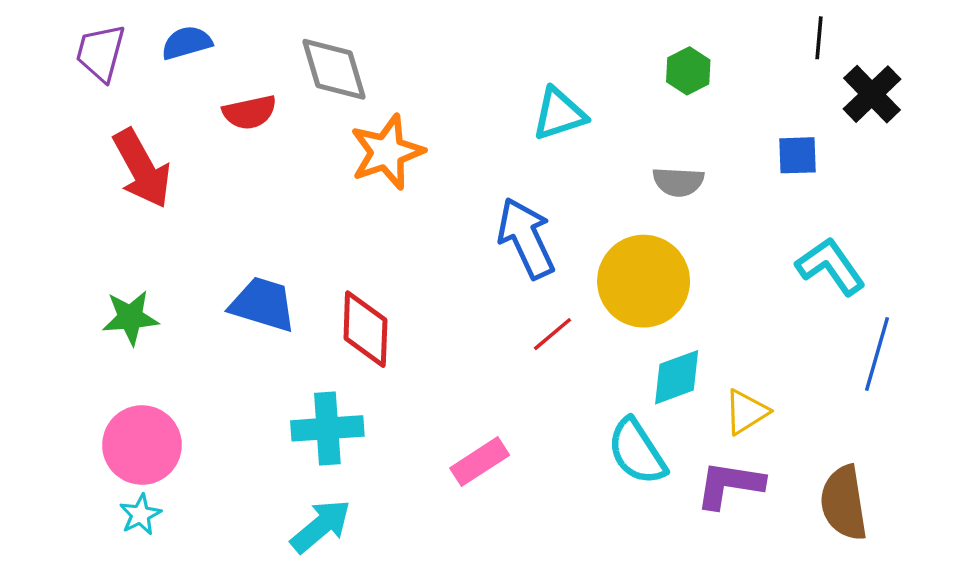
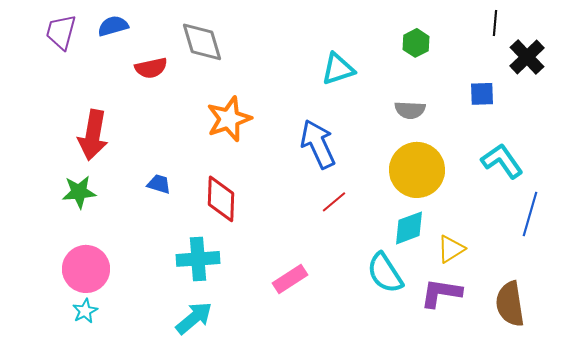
orange star: (387, 152) -> (229, 119), moved
red arrow: (142, 169) -> (93, 135), moved, turned 39
yellow circle: (644, 281) -> (417, 170), moved
blue trapezoid: (263, 304) -> (159, 184), size x0.6

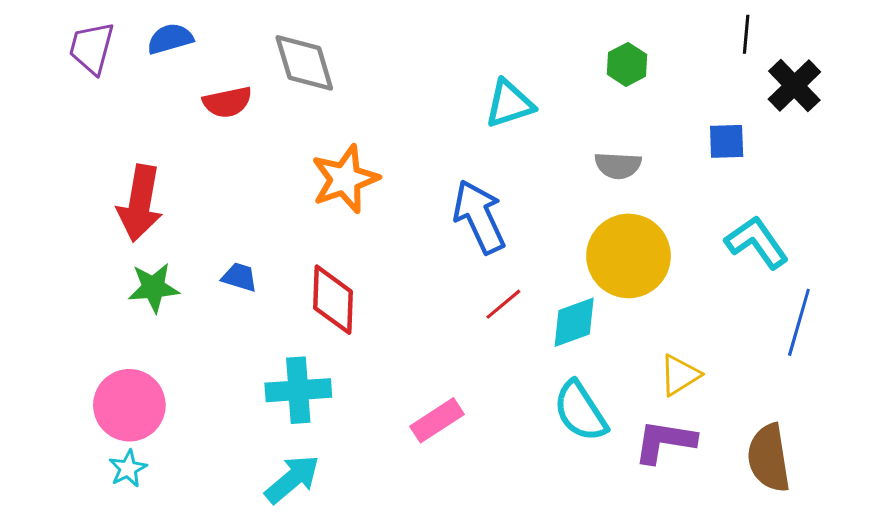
green star: (79, 192) -> (154, 288), moved
cyan diamond: (409, 228) -> (574, 322), moved

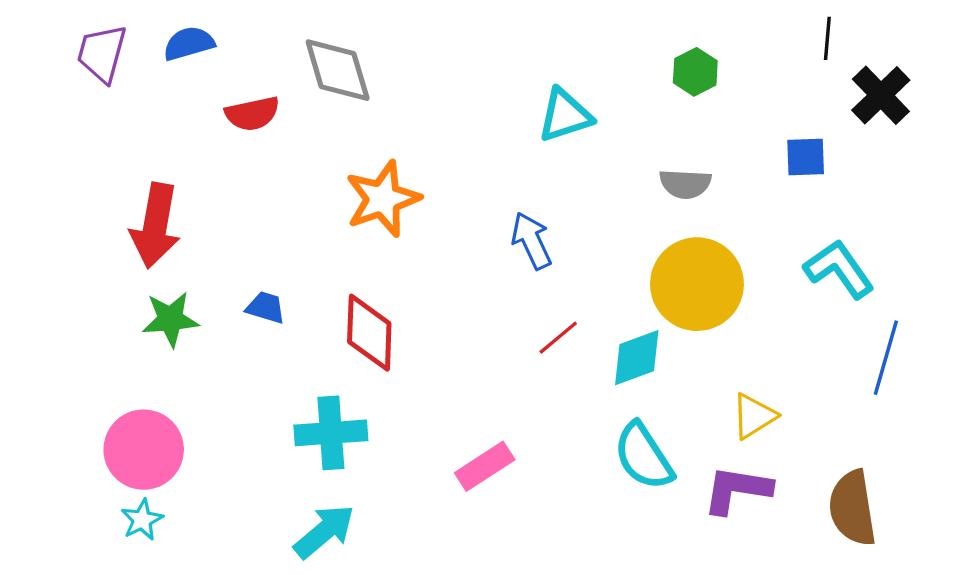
blue arrow: (479, 217) -> (531, 241), size x0.7

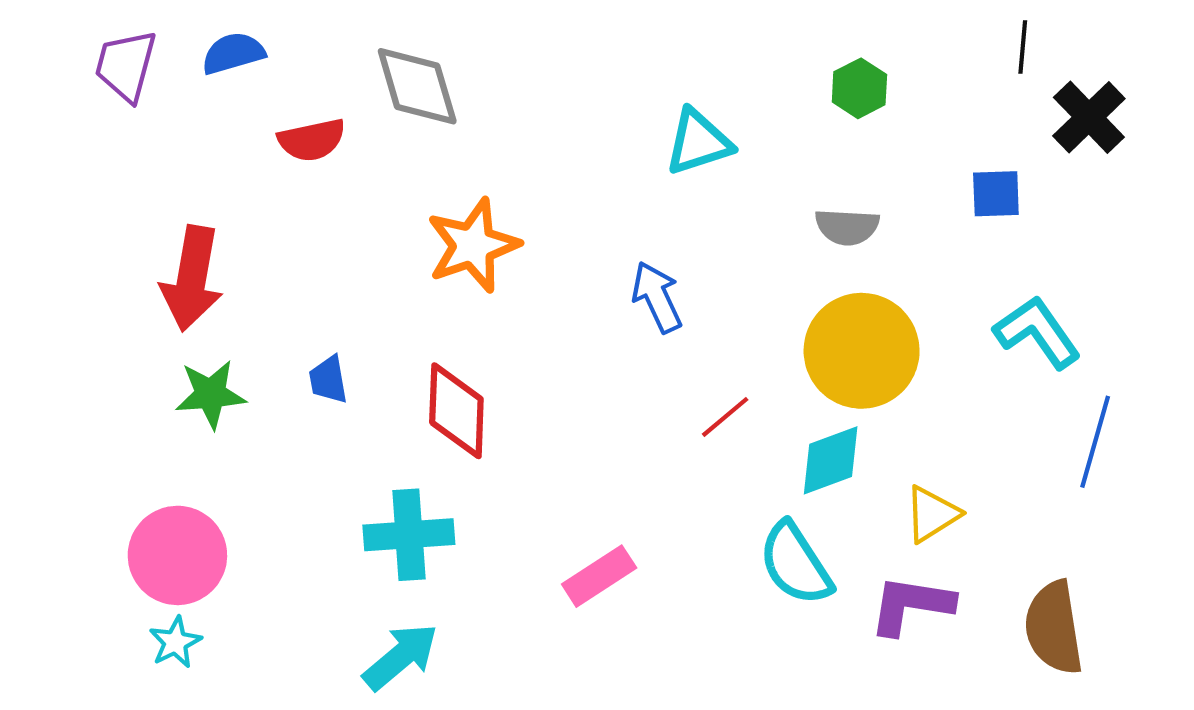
blue trapezoid: (266, 308) -> (328, 380), turned -117
red line: (558, 338) -> (725, 417), moved
cyan diamond: (637, 358) -> (831, 460), moved

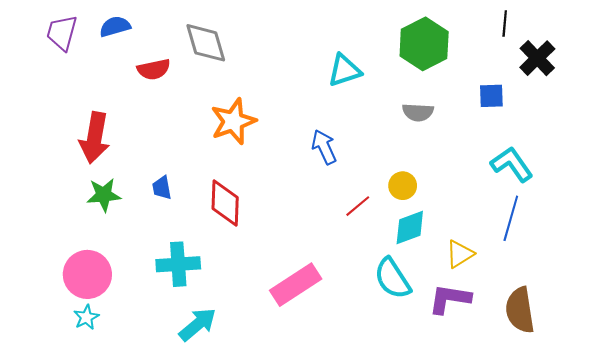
green hexagon: (859, 88) -> (424, 44), size x1.8
yellow circle: (862, 351) -> (403, 186), moved, size x0.5
blue line: (1095, 442) -> (511, 218), moved
cyan cross: (409, 535) -> (178, 264), moved
pink rectangle: (599, 576) -> (296, 285), size x1.4

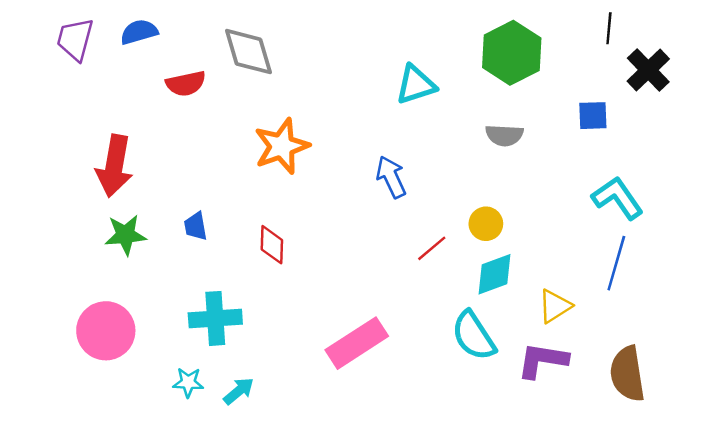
red diamond: (225, 203) -> (272, 245), size x0.7
cyan star: (86, 317) -> (188, 382), moved, turned 30
cyan arrow: (198, 324) -> (239, 391), size x0.7

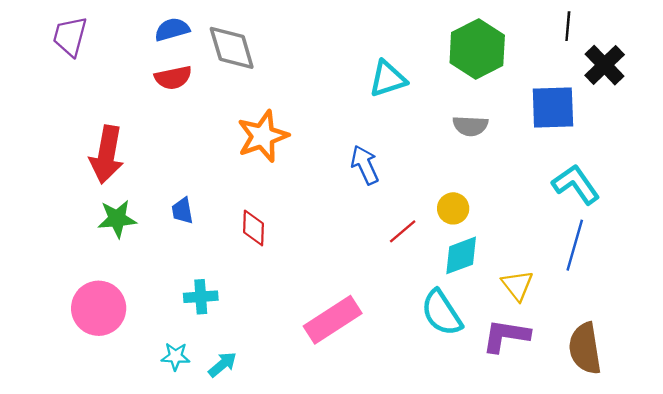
blue semicircle: (139, 32) -> (172, 29), moved
blue square: (593, 116) -> (553, 107), size x1.6
yellow triangle: (555, 306) -> (517, 285), turned -36
cyan cross: (215, 318) -> (201, 297), size x0.7

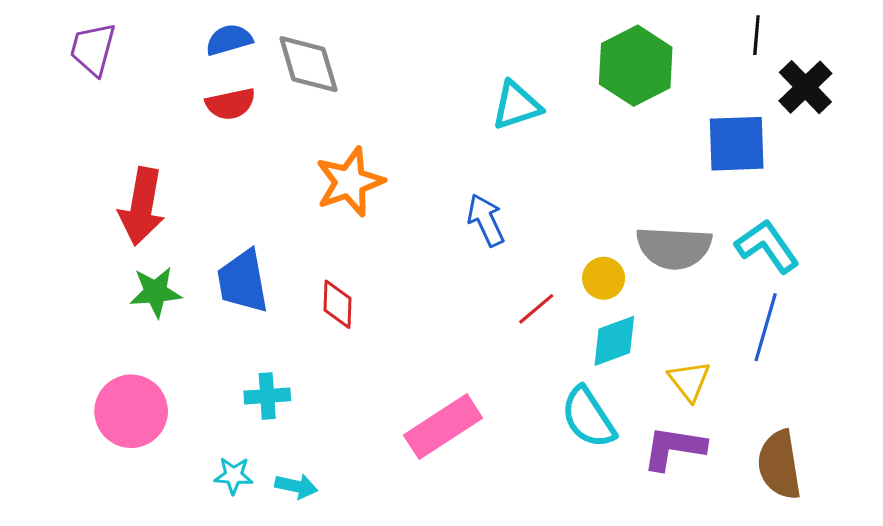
gray semicircle: (470, 126) -> (674, 248), moved, size x1.6
blue trapezoid: (182, 211) -> (243, 281), size x1.8
cyan arrow: (223, 364) -> (296, 486), turned 52

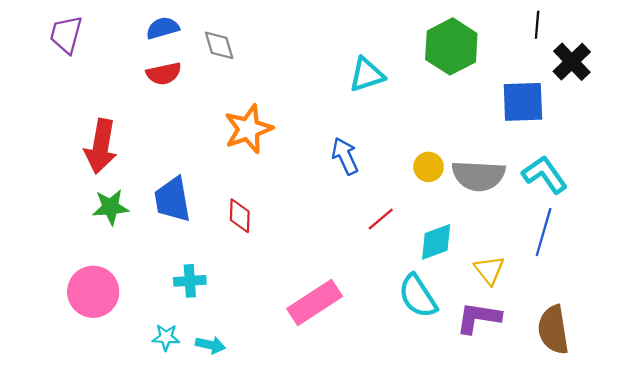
gray diamond: (308, 64) -> (219, 45), size x0.7
yellow circle: (604, 278) -> (429, 167), moved

